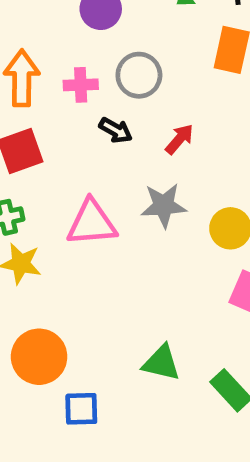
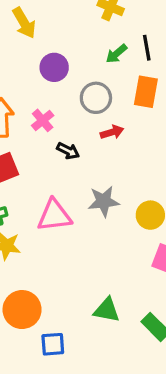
gray circle: (139, 75) -> (96, 98), moved
pink cross: (81, 85) -> (43, 120), turned -35
red arrow: (179, 139) -> (112, 132), moved, turned 35

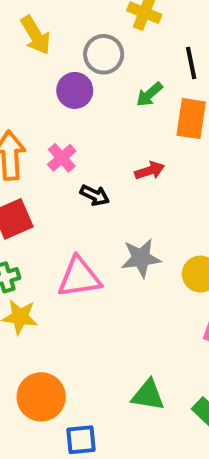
green arrow: (116, 54) -> (149, 94), moved
gray circle: (96, 98) -> (104, 54), moved

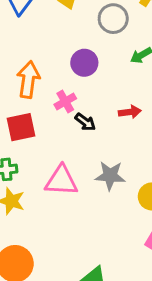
purple circle: (75, 90) -> (84, 63), moved
pink cross: (62, 158) -> (65, 102), moved

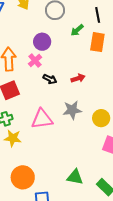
pink cross: (65, 102) -> (35, 61), moved
red arrow: (130, 112) -> (78, 78), moved

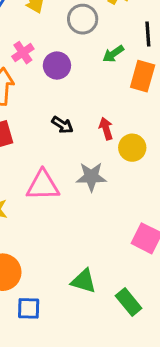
pink cross: (35, 61) -> (23, 53), moved
red arrow: (78, 78) -> (106, 129), turned -96
yellow circle: (101, 118) -> (132, 148), moved

